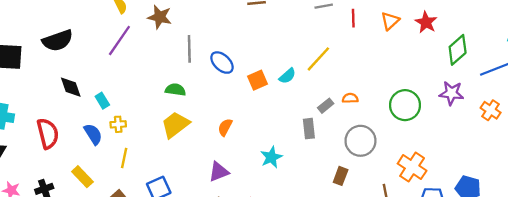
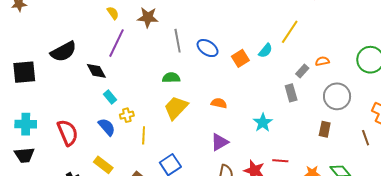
black diamond: (71, 87) -> (96, 71), moved
orange semicircle: (225, 127) -> (219, 103), turned 84
yellow line: (124, 158) -> (144, 135), moved

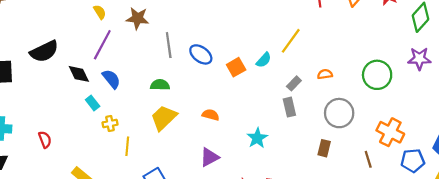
gray rectangle: (302, 71) -> (294, 83), moved
blue semicircle: (107, 127) -> (111, 79), moved
red semicircle: (68, 133) -> (45, 140), size x0.6

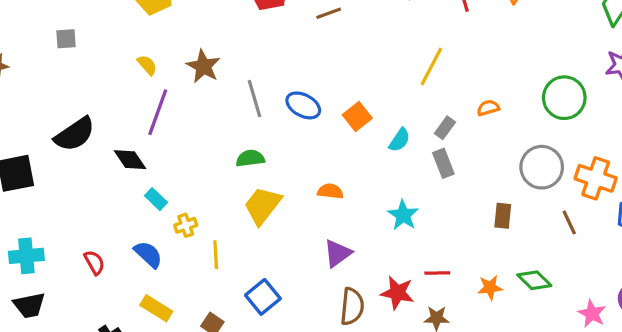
brown star: (137, 18) -> (203, 66), turned 30
cyan semicircle: (264, 60) -> (400, 140), moved
blue semicircle: (111, 79) -> (148, 254), moved
gray circle: (339, 113) -> (542, 167), moved

